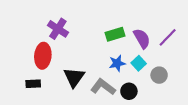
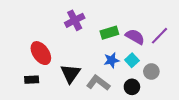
purple cross: (58, 29) -> (75, 20), moved, turned 30
purple semicircle: (142, 39) -> (135, 37), turned -30
red ellipse: (43, 56) -> (41, 53), turned -40
black circle: (129, 91) -> (132, 87), moved

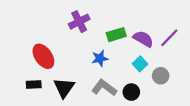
blue star: (111, 60) -> (100, 58), moved
black triangle: (71, 74) -> (64, 88), moved
black circle: (132, 87) -> (131, 92), moved

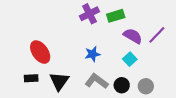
purple cross: (79, 22) -> (89, 14), moved
green rectangle: (116, 35) -> (116, 16), moved
gray circle: (161, 76) -> (146, 86), moved

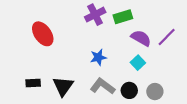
red ellipse: (40, 52) -> (43, 34), moved

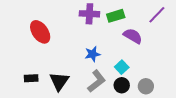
purple cross: (95, 15) -> (89, 14), turned 30
purple line: (167, 37) -> (157, 15), moved
cyan square: (138, 63) -> (122, 67), moved
gray L-shape: (103, 86) -> (97, 81), turned 105

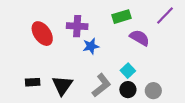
purple cross: (89, 14) -> (77, 26), moved
blue star: (93, 54) -> (91, 46), moved

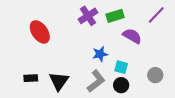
purple cross: (77, 26) -> (88, 16), moved, turned -36
blue star: (91, 46) -> (100, 54), moved
cyan square: (128, 71) -> (121, 67), turned -32
gray circle: (153, 91) -> (155, 75), moved

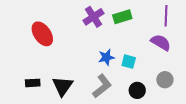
purple line: (156, 15) -> (166, 16), turned -42
purple semicircle: (132, 36) -> (161, 42), moved
cyan square: (121, 67) -> (129, 62), moved
black circle: (121, 85) -> (137, 90), moved

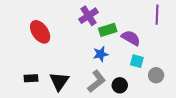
green rectangle: (122, 17) -> (108, 30), moved
purple semicircle: (161, 42) -> (131, 38), moved
cyan square: (129, 62) -> (137, 61), moved
black circle: (137, 90) -> (120, 85), moved

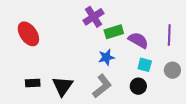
purple line: (157, 15) -> (169, 35), moved
red ellipse: (40, 32) -> (28, 34), moved
gray circle: (156, 75) -> (172, 70), moved
black circle: (120, 85) -> (138, 86), moved

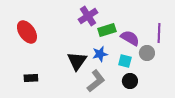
cyan square: (145, 65) -> (125, 61), moved
gray circle: (172, 70) -> (147, 53), moved
black triangle: (63, 86) -> (77, 61), moved

